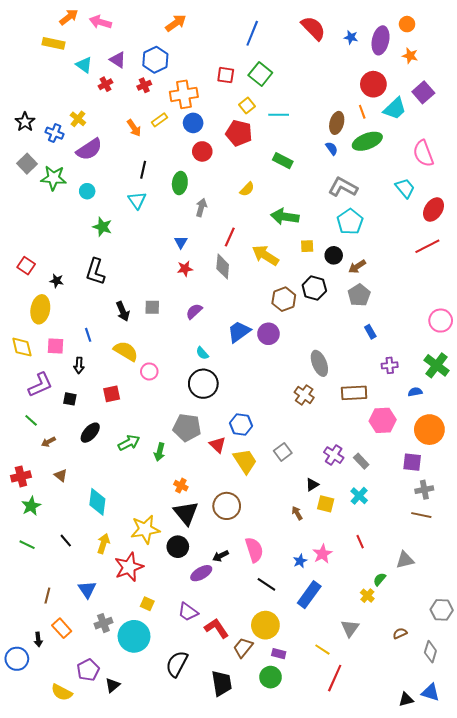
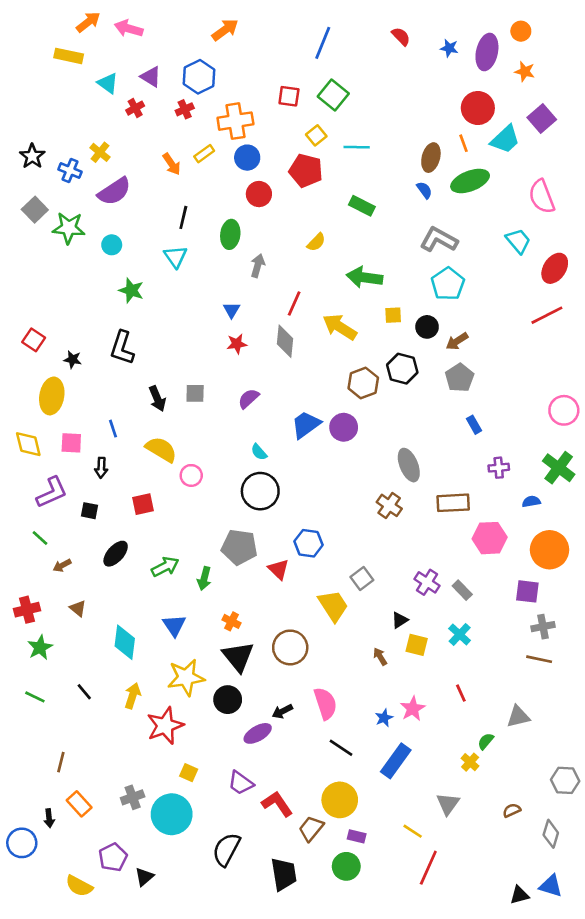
red semicircle: (313, 28) -> (401, 36), size x0.6
yellow trapezoid: (245, 461) -> (333, 606), moved
blue triangle: (87, 589) -> (174, 625), moved

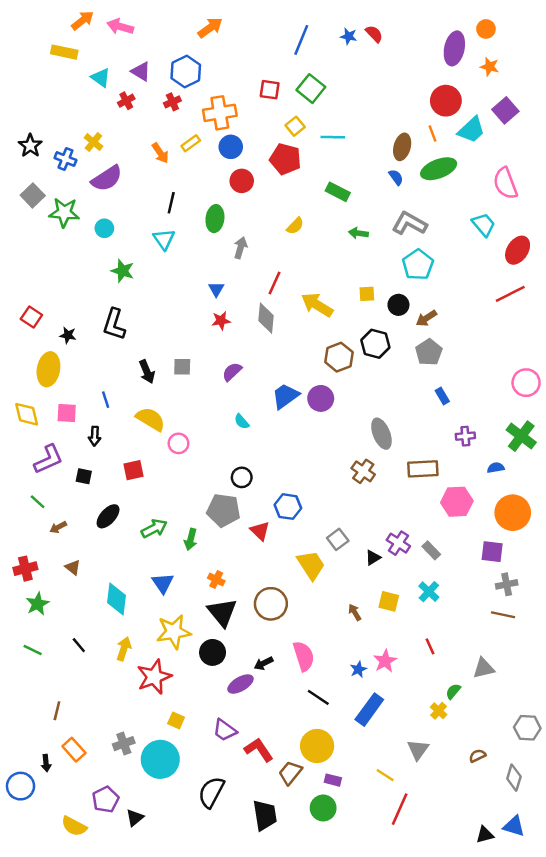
blue star: (449, 48) -> (349, 36), moved
green arrow: (364, 277) -> (358, 233), moved, size x0.6
black circle: (260, 491) -> (242, 477), moved, size x0.6
black triangle: (400, 620) -> (373, 558), moved

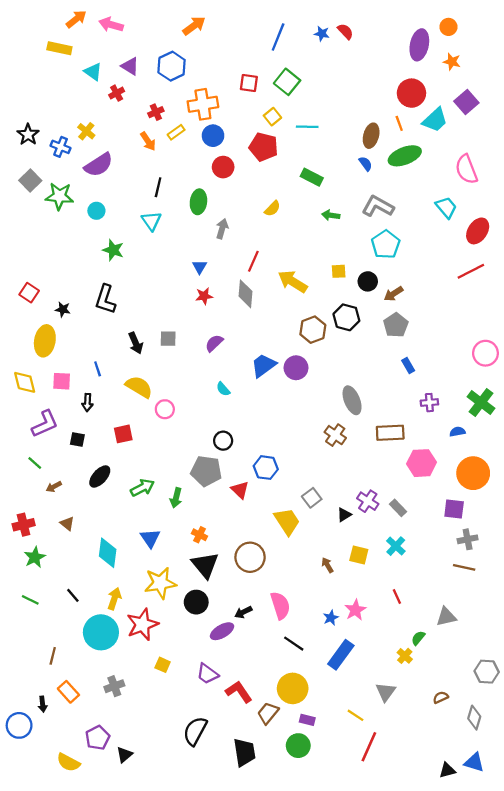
red cross: (172, 102) -> (156, 112), moved
cyan circle: (160, 759) -> (101, 632), moved

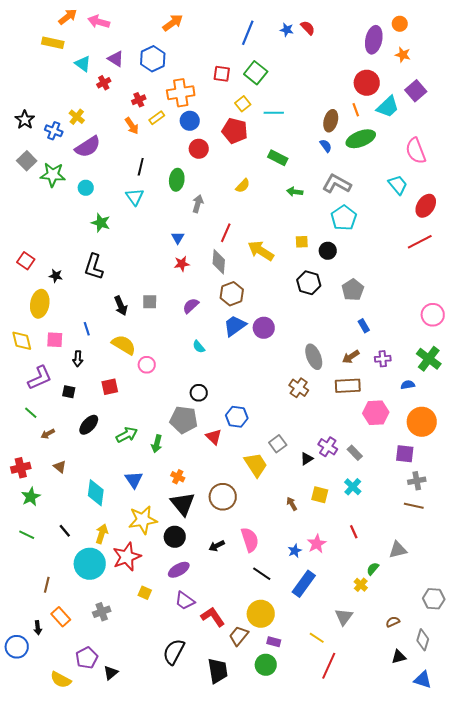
brown arrow: (394, 294) -> (351, 357), moved
brown hexagon: (313, 330) -> (232, 294), moved
purple ellipse: (222, 631) -> (179, 570), moved
black triangle: (447, 770) -> (399, 657), moved

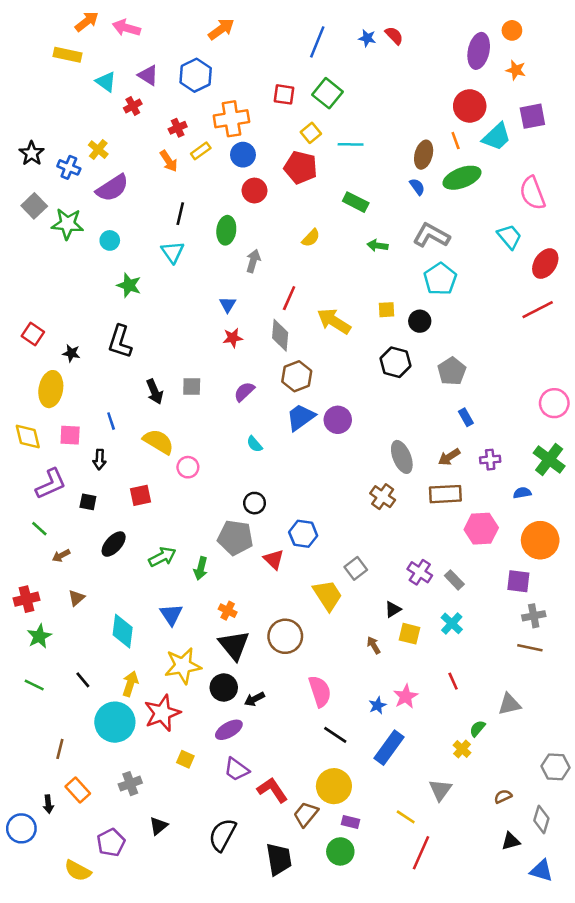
purple square: (416, 91) -> (532, 116), turned 30
black triangle: (307, 459) -> (393, 609), moved
brown triangle: (60, 467) -> (76, 598), turned 40
black arrow: (217, 546) -> (255, 699), moved
black triangle: (111, 673) -> (158, 826), moved

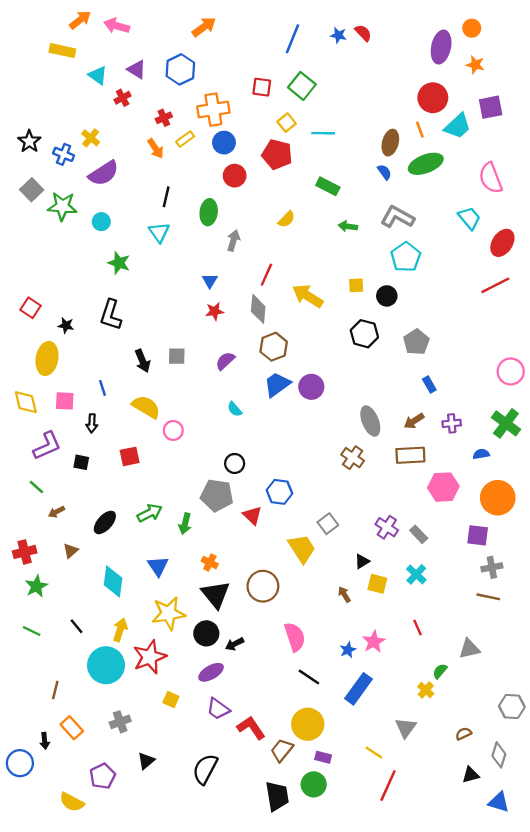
black ellipse: (114, 544) -> (105, 522), moved
black trapezoid: (279, 859) -> (277, 796), moved

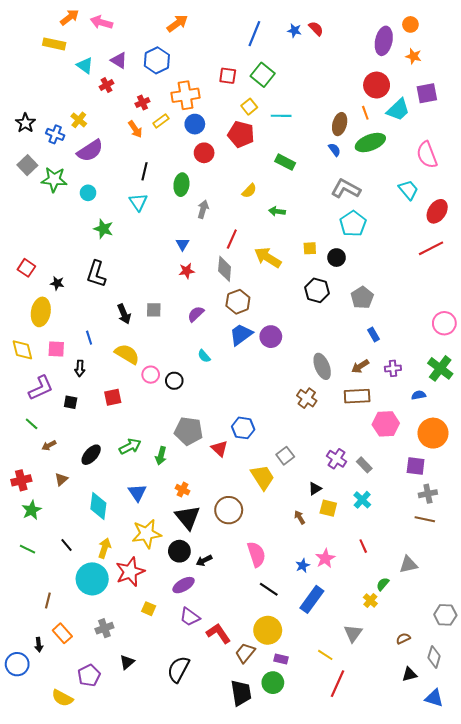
green arrow: (348, 226) -> (277, 211), moved
black circle: (235, 463) -> (174, 381), moved

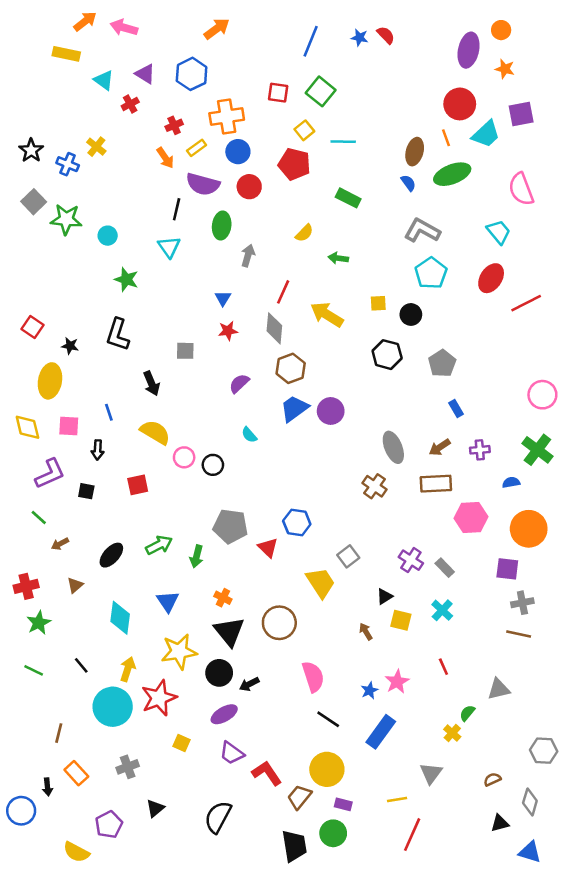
purple semicircle: (90, 151) -> (203, 184), moved, turned 48
red ellipse: (437, 211) -> (491, 278), moved
gray square: (154, 310) -> (185, 351), moved
yellow line: (325, 655) -> (397, 799), turned -42

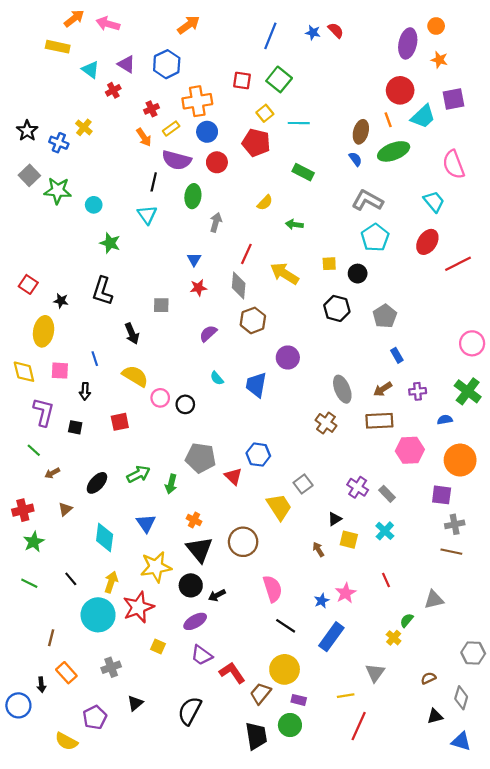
blue trapezoid: (294, 408) -> (256, 385), moved, turned -44
purple L-shape: (50, 474) -> (44, 412), turned -52

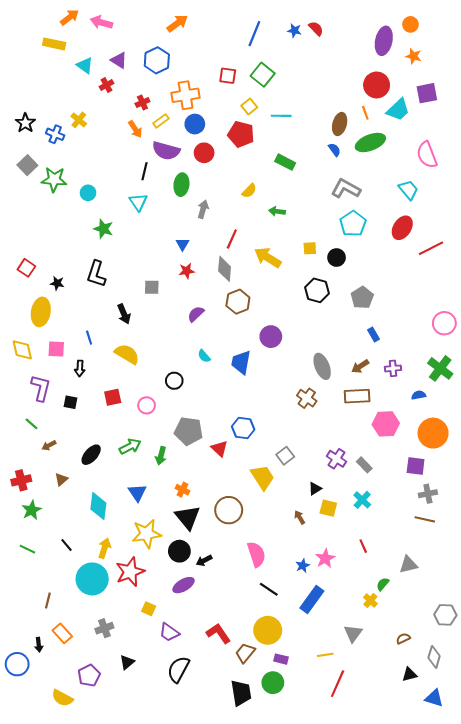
pink circle: (160, 398) -> (147, 405), moved
purple trapezoid: (202, 655) -> (169, 632), moved

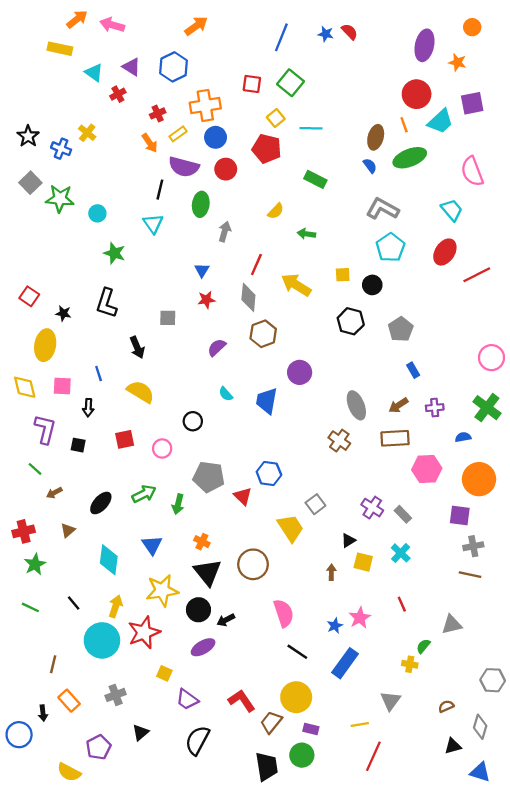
orange circle: (410, 24) -> (472, 27), moved
brown arrow: (300, 517) -> (331, 572), turned 32
yellow cross: (370, 600) -> (410, 664), turned -32

